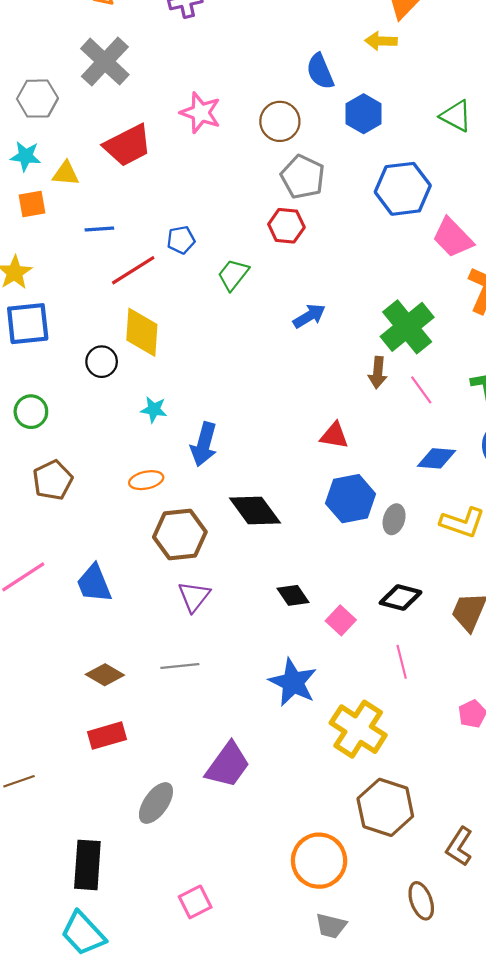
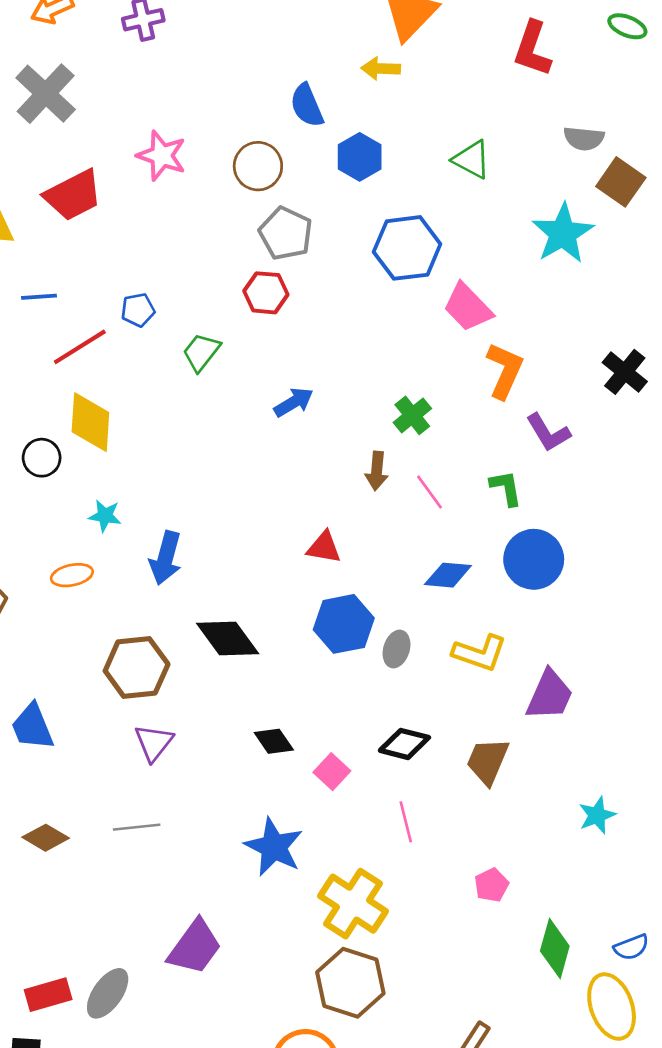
green cross: (407, 327) -> (412, 415), size x0.6
orange ellipse: (146, 480) -> (72, 575), moved
red rectangle: (107, 736) -> (48, 995), moved
brown hexagon: (385, 807) -> (350, 983), moved

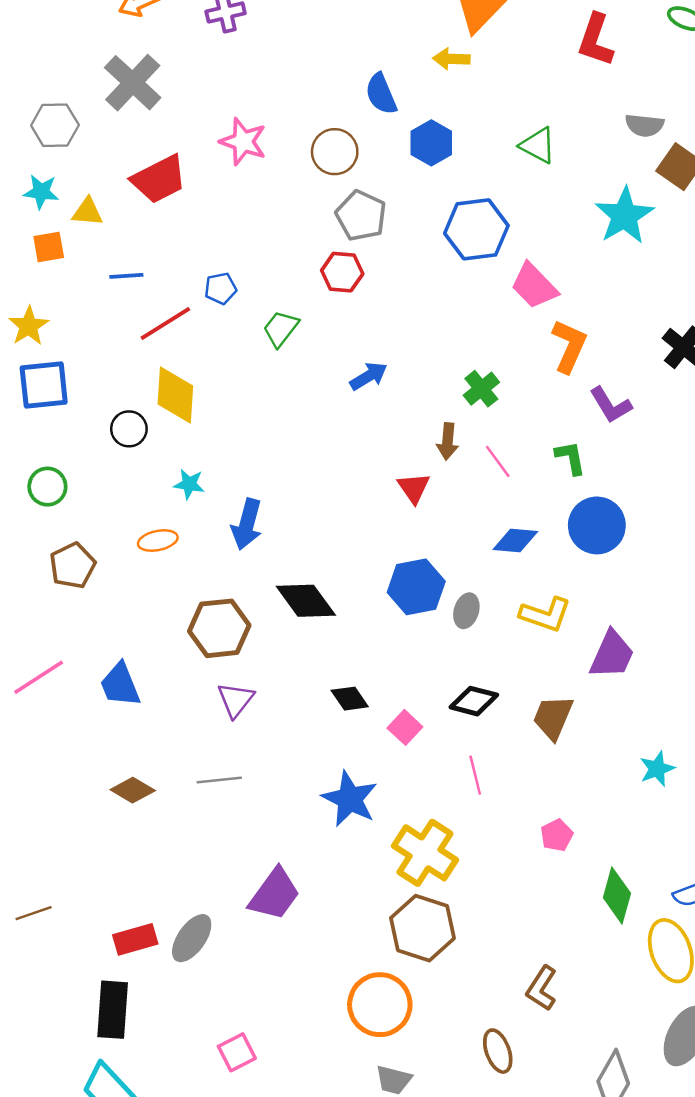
red triangle: (324, 547) -> (414, 488), moved, turned 45

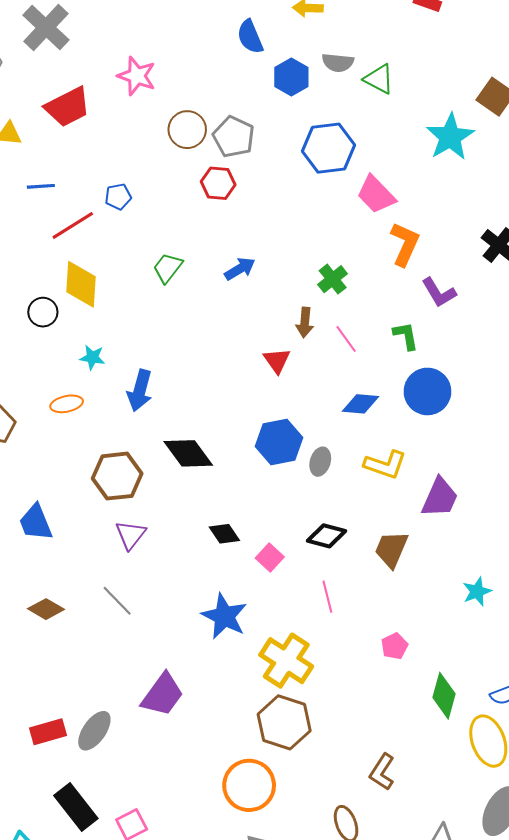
gray semicircle: (645, 125) -> (338, 63), moved
brown circle: (335, 152) -> (187, 130), moved
green trapezoid: (281, 329) -> (168, 268), moved
gray line: (219, 780) -> (117, 601), turned 52
black rectangle: (113, 1010) -> (76, 807), moved, turned -42

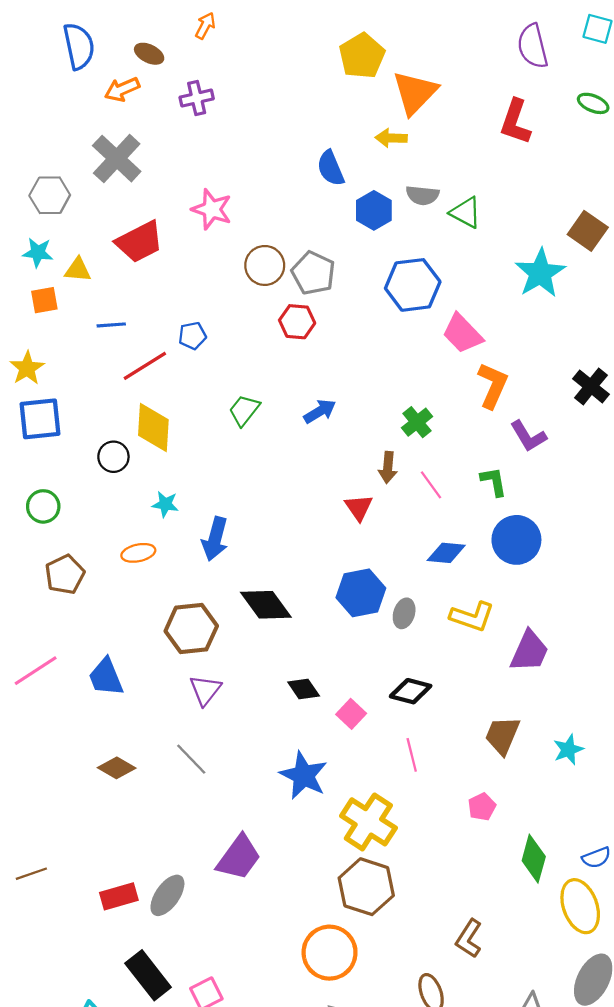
brown trapezoid: (391, 549) -> (502, 735), moved

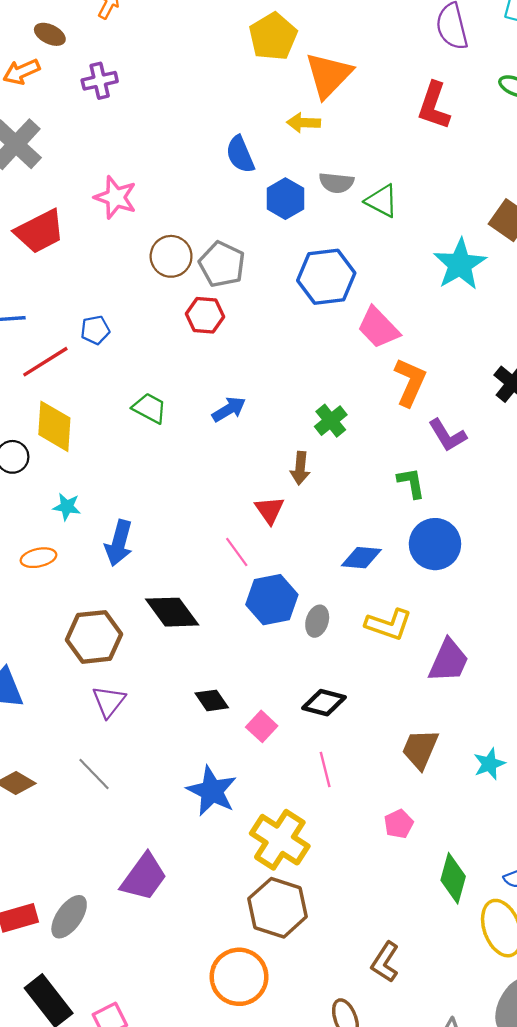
green trapezoid: (244, 410) -> (150, 408), turned 80
pink line: (431, 485) -> (237, 552), moved

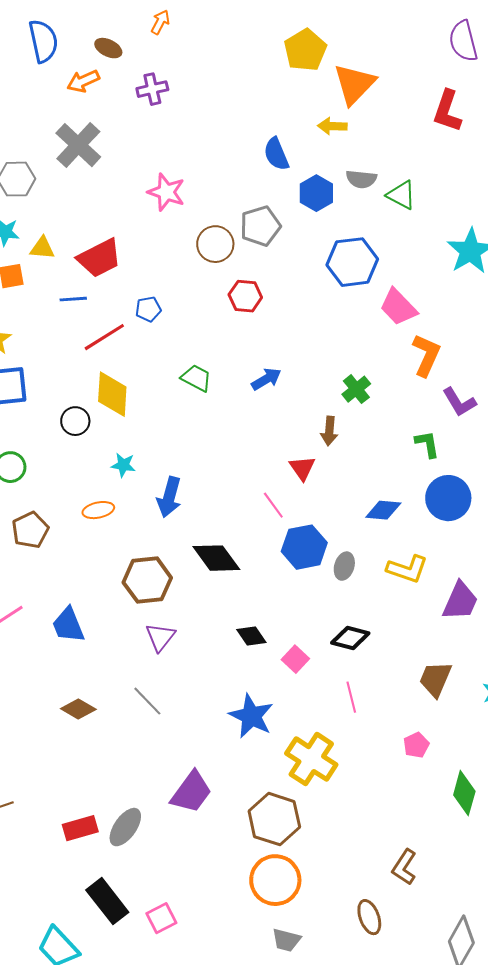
red trapezoid: (40, 231) -> (99, 258), moved
gray pentagon: (222, 264) -> (260, 226), moved, turned 30
brown hexagon: (278, 908) -> (274, 819), moved

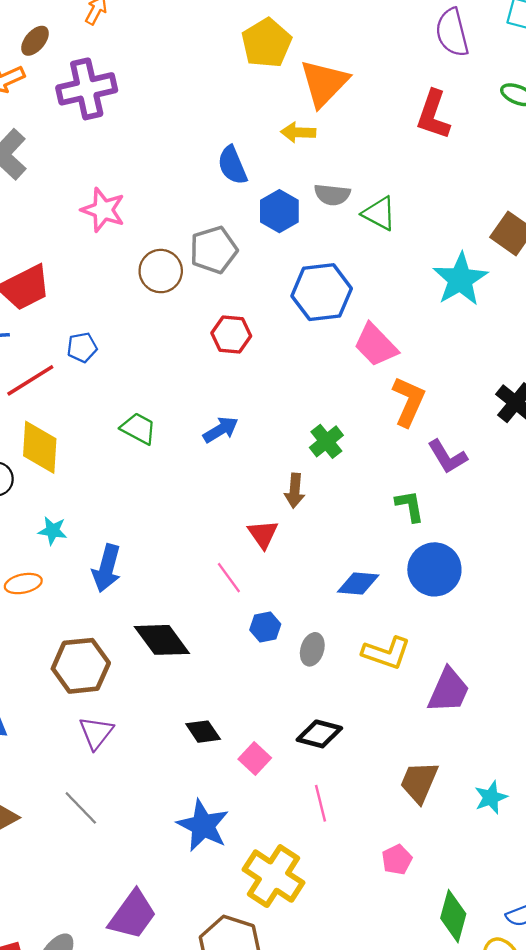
brown ellipse: (108, 48) -> (35, 41), turned -76
purple cross: (152, 89) -> (87, 89), size x1.6
red hexagon: (245, 296) -> (231, 334), moved
blue hexagon: (304, 547) -> (265, 627), size x0.6

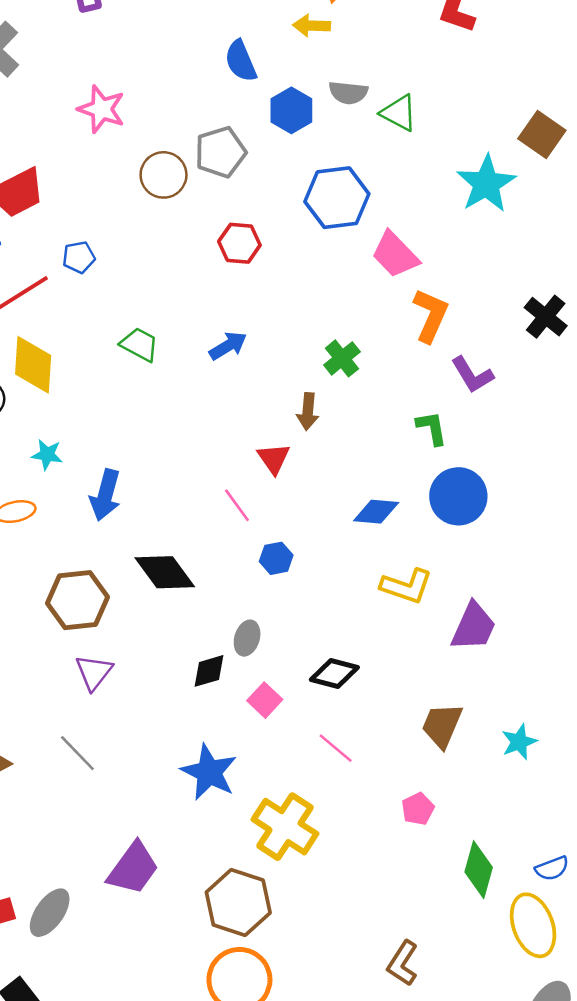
gray ellipse: (312, 649) -> (247, 638), moved
black diamond: (203, 732) -> (209, 671), turned -72
pink line: (320, 803) -> (336, 748), turned -36

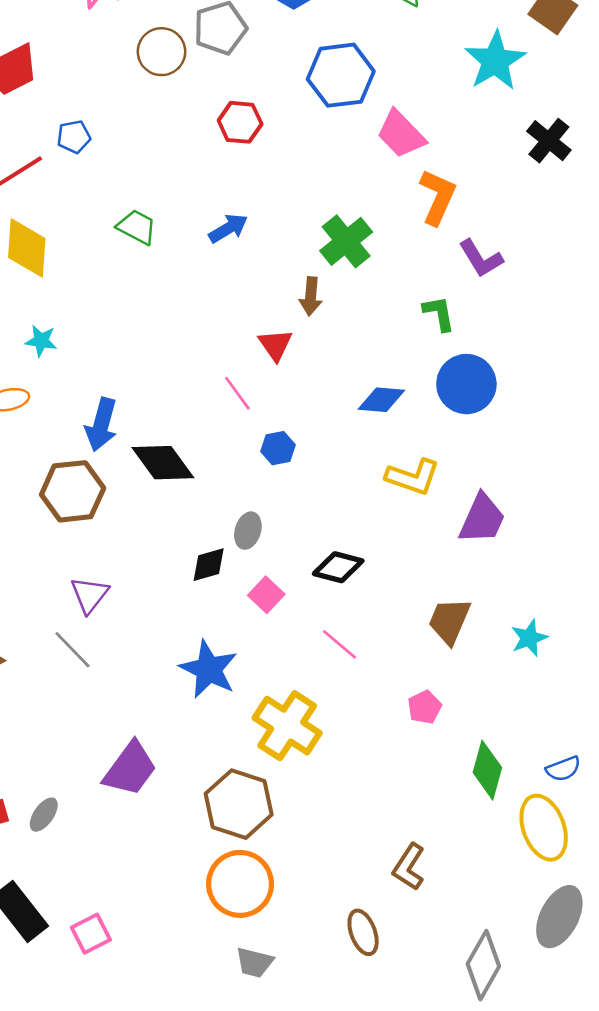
black cross: (546, 317) -> (549, 141), moved
green cross: (342, 358) -> (346, 241), size x1.4
blue arrow: (105, 495) -> (101, 425), moved
purple triangle: (94, 672) -> (90, 595), moved
gray ellipse: (50, 913) -> (44, 815), size x0.7

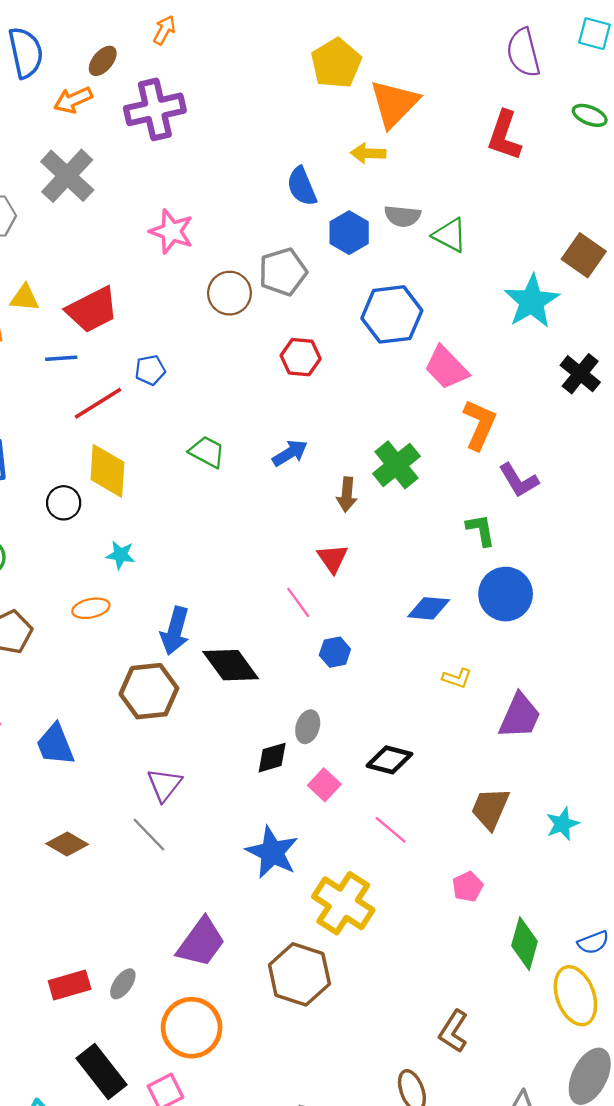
brown arrow: (311, 296) -> (347, 495), moved
yellow L-shape: (413, 477) -> (457, 678), size x0.6
orange circle: (240, 884) -> (192, 1028), moved

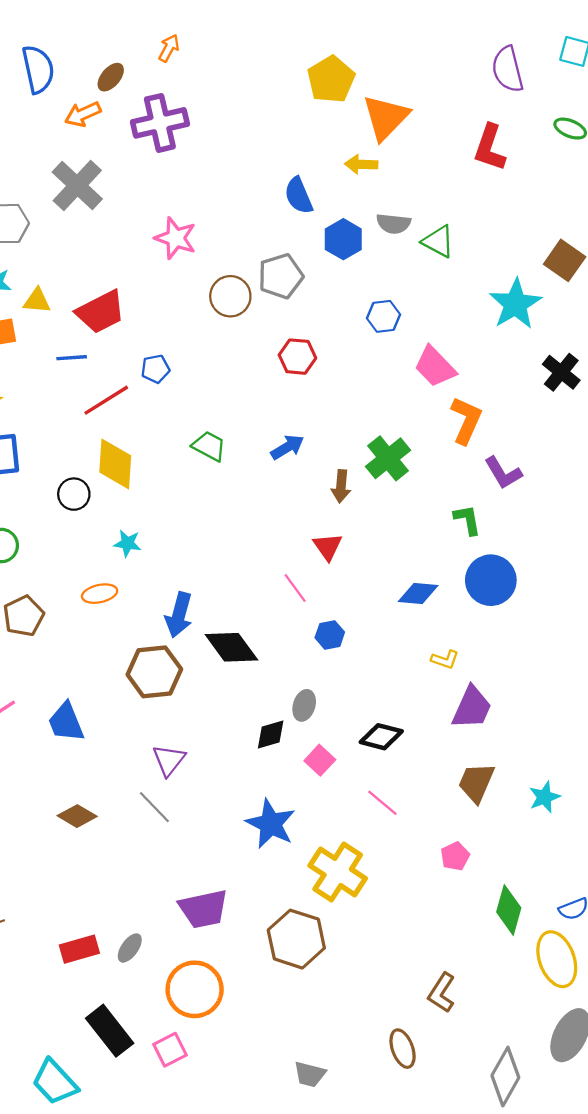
blue hexagon: (392, 314) -> (383, 316), size x0.6
purple trapezoid: (520, 716) -> (472, 708), moved
purple trapezoid: (201, 942) -> (204, 909), turned 42

